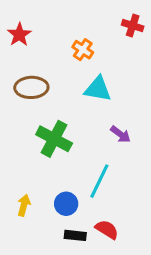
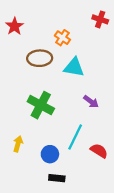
brown ellipse: (31, 87) -> (40, 58), moved
yellow arrow: (24, 205) -> (18, 144), moved
red semicircle: (107, 229) -> (99, 151), moved

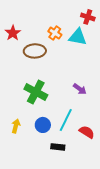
red star: (15, 26) -> (13, 33), moved
cyan triangle: (74, 67) -> (78, 37), moved
blue circle: (50, 154) -> (43, 125), moved
black rectangle: (57, 178) -> (58, 147), moved

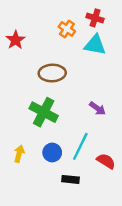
red cross: (88, 17) -> (95, 18), moved
orange cross: (55, 33) -> (67, 29), moved
brown ellipse: (35, 51) -> (52, 73), moved

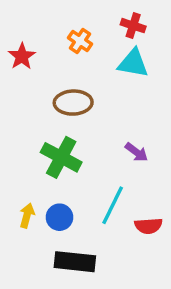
orange cross: (67, 29) -> (80, 41), moved
blue circle: (52, 153) -> (59, 217), moved
red semicircle: (106, 161) -> (148, 226), turned 144
black rectangle: (71, 179) -> (75, 262), moved, size x1.6

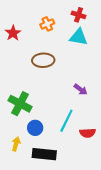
orange cross: (80, 41) -> (47, 24), turned 32
green cross: (61, 157) -> (20, 104), moved
yellow arrow: (27, 215) -> (16, 144), moved

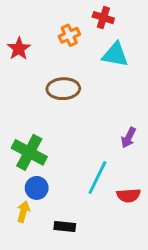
red cross: (79, 15) -> (103, 18), moved
purple arrow: (81, 90) -> (129, 138), moved, turned 80
blue circle: (35, 128) -> (37, 188), moved
black rectangle: (44, 154) -> (65, 226), size x0.6

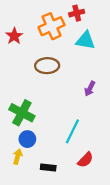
red cross: (103, 18) -> (77, 13), turned -32
orange cross: (69, 35) -> (51, 26), size x1.6
purple arrow: (129, 138) -> (90, 89), moved
red semicircle: (129, 195) -> (85, 160), moved, turned -42

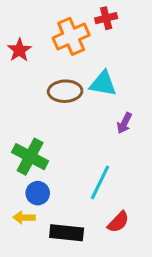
cyan triangle: (85, 40) -> (103, 84), moved
yellow arrow: (18, 157) -> (24, 217), turned -104
black rectangle: (48, 168) -> (67, 233), size x1.5

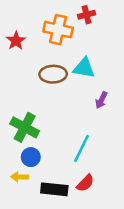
orange cross: (71, 36) -> (58, 30), turned 36
red semicircle: (118, 222) -> (85, 183), moved

